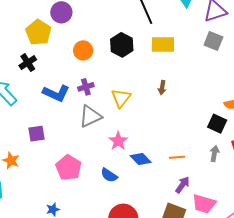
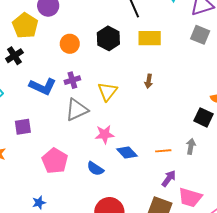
pink star: (118, 141) -> (105, 134), turned 30
gray arrow: (214, 154) -> (191, 146), moved

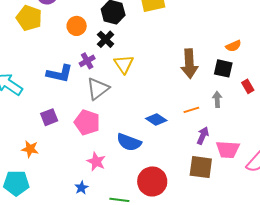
black cross: (14, 56) -> (106, 39), moved
brown arrow: (149, 81) -> (189, 64), moved, size x2.0
pink star: (105, 134) -> (96, 162), moved, turned -30
pink pentagon: (55, 161) -> (87, 122), moved
blue semicircle: (95, 169) -> (129, 142), size x1.4

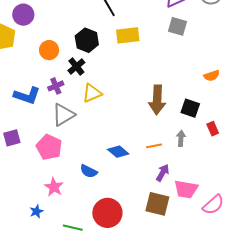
orange semicircle: (233, 46) -> (212, 76), moved
yellow triangle: (124, 64) -> (92, 93), turned 35
blue semicircle: (129, 142) -> (89, 171), size x0.7

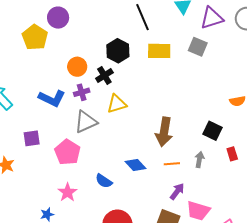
gray square: (178, 26) -> (198, 47), moved
orange circle: (49, 50) -> (77, 67), moved
brown arrow: (157, 100) -> (164, 132), moved

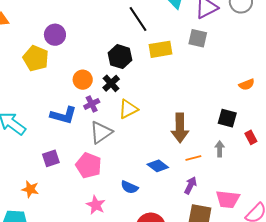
purple arrow: (177, 191) -> (191, 185), moved

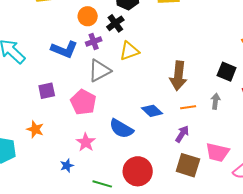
blue semicircle: (129, 187) -> (121, 129), size x1.4
orange star: (30, 189) -> (35, 129), moved

